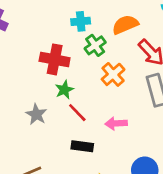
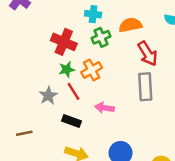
orange cross: (113, 74) -> (92, 70), moved
gray star: (36, 114) -> (48, 96), moved

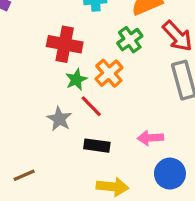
green cross: (101, 37) -> (130, 40), moved
pink arrow: (105, 108) -> (150, 138), moved
brown line: (24, 133) -> (24, 175), moved

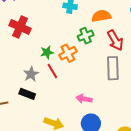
red cross: (65, 44) -> (20, 27), moved
black rectangle: (97, 146) -> (27, 94), moved

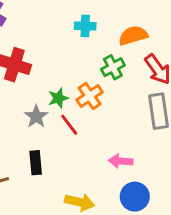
gray star: (31, 74) -> (36, 116), moved
black rectangle: (27, 94) -> (36, 163), turned 70

